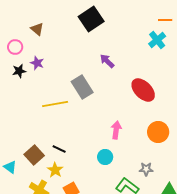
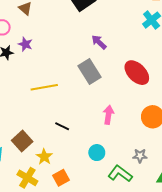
gray rectangle: (82, 87) -> (89, 72), moved
black line: (59, 149) -> (62, 126), moved
cyan circle: (105, 157) -> (97, 153), moved

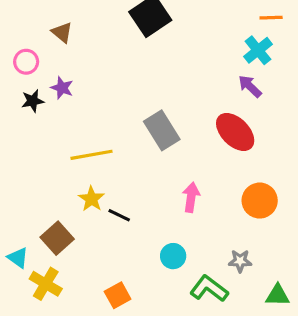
purple arrow: (99, 42) -> (250, 86), moved
yellow star: (44, 157) -> (91, 199), moved
yellow cross: (27, 178) -> (46, 284), moved

